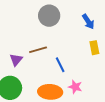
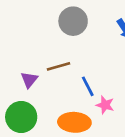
pink star: (75, 87) -> (105, 105), moved

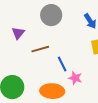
purple triangle: (29, 80) -> (18, 33), moved

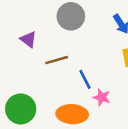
purple triangle: (18, 33) -> (28, 39), turned -32

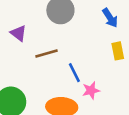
pink star: (102, 97) -> (91, 90), turned -30

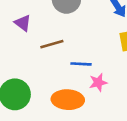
blue line: (74, 73) -> (81, 64), turned -60

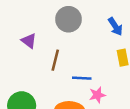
brown line: (52, 44) -> (55, 60), turned -60

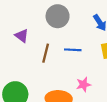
blue line: (82, 78) -> (73, 50), moved

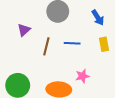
purple triangle: (22, 36) -> (24, 30), turned 40

